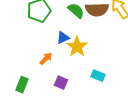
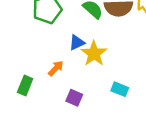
green rectangle: (22, 85) -> (25, 86), moved

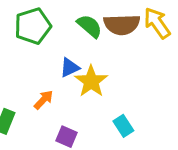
cyan rectangle: (120, 89) -> (123, 126), turned 35

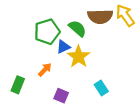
green pentagon: (33, 26) -> (47, 32), moved
green semicircle: (90, 26) -> (77, 28), moved

